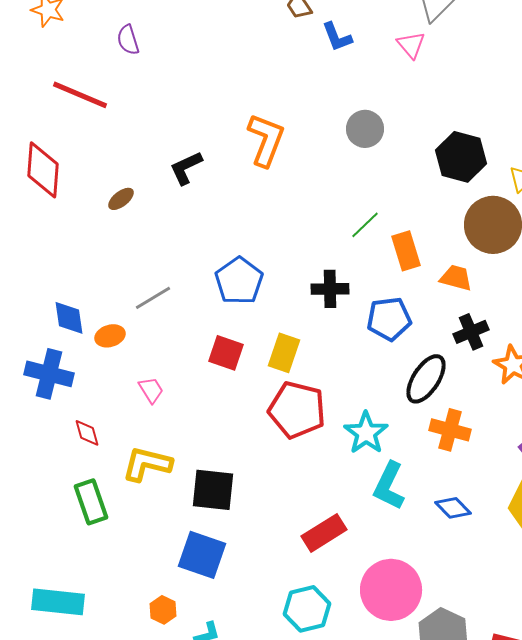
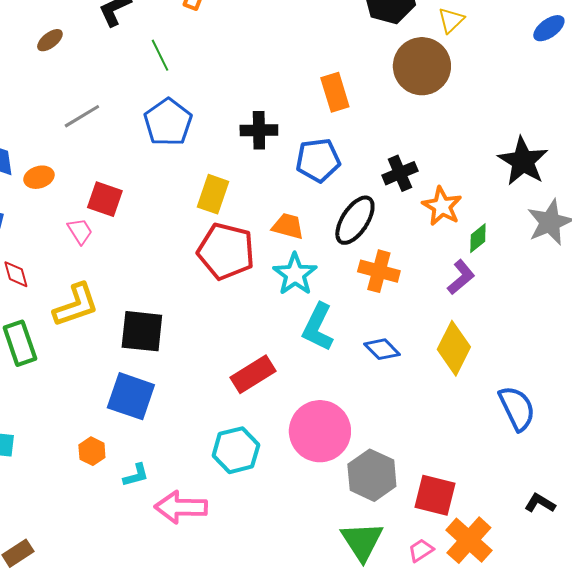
green line: (365, 225) -> (160, 55), moved, turned -72
orange trapezoid: (456, 278) -> (288, 226), moved
gray line: (153, 298) -> (82, 116), moved
red square: (226, 353) -> (105, 199), moved
yellow L-shape: (147, 464) -> (76, 305), turned 147

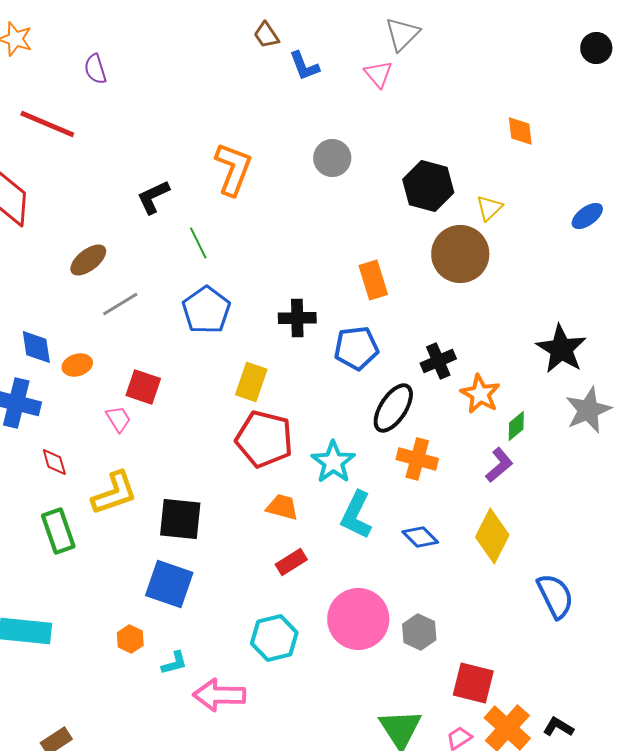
brown ellipse: (50, 40) -> (88, 260), moved, size x1.4
orange trapezoid: (288, 226) -> (282, 507), moved
red rectangle: (253, 374) -> (291, 562), size x0.7
gray hexagon: (372, 475) -> (419, 632), moved, size x0.7
black L-shape: (540, 503) -> (558, 727), moved

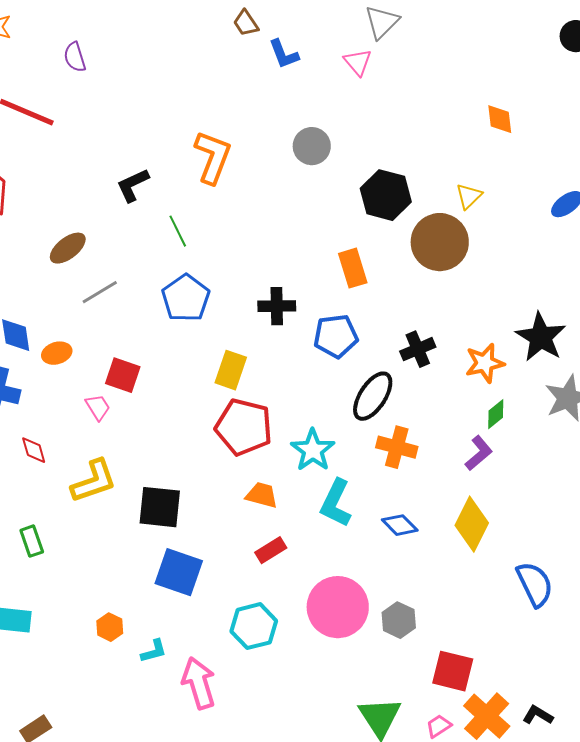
black hexagon: (428, 186) -> (386, 195), moved
orange star: (480, 394) -> (485, 363), moved, turned 30
green rectangle: (58, 531) -> (32, 541), moved, size x0.7
blue square: (169, 584) -> (179, 572), moved
pink arrow: (219, 695) -> (199, 683), turned 72

